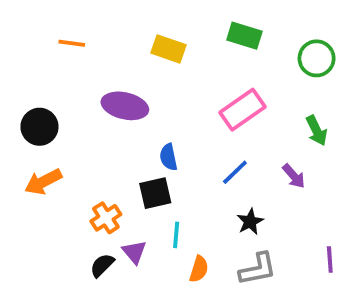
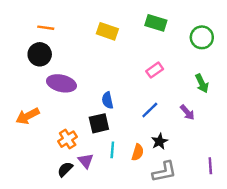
purple ellipse: (125, 106) -> (61, 83), moved
pink rectangle: (243, 110) -> (155, 70), size x0.6
black circle: (39, 127) -> (40, 54), moved
orange semicircle: (199, 269) -> (138, 152), moved

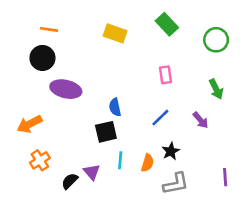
green rectangle: (156, 23) -> (167, 24), turned 30
pink rectangle: (155, 70) -> (166, 75), turned -63
orange cross: (68, 139) -> (40, 160), moved

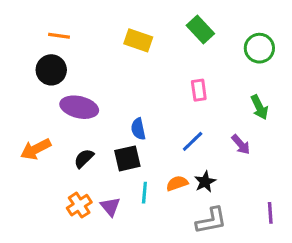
orange cross: (40, 160) -> (79, 205), moved
orange semicircle: (147, 163) -> (177, 183), moved, turned -126
black semicircle: (70, 181) -> (84, 158), moved

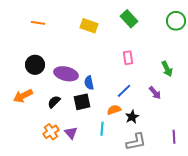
green circle: (259, 48) -> (176, 21), moved
black circle: (51, 70) -> (35, 65), moved
purple ellipse: (79, 107) -> (66, 74), moved
orange semicircle: (177, 183) -> (114, 110), moved
cyan line: (144, 193) -> (102, 129), moved

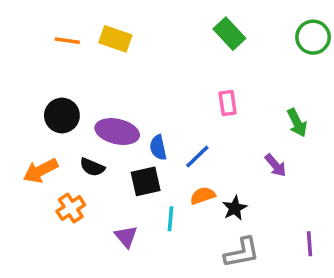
yellow rectangle: (89, 26) -> (115, 39), moved
blue line: (124, 91) -> (197, 156), moved
black semicircle: (54, 102) -> (92, 167), moved, turned -112
cyan line: (102, 129) -> (171, 219), moved
orange cross: (51, 132) -> (71, 208), moved

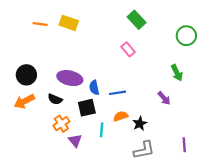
green circle: (313, 37) -> (186, 36), moved
pink rectangle: (228, 103) -> (128, 49), moved, turned -32
black circle: (62, 115) -> (26, 75), moved
blue line: (197, 156) -> (118, 93), turned 35
orange cross: (71, 208) -> (61, 124), moved

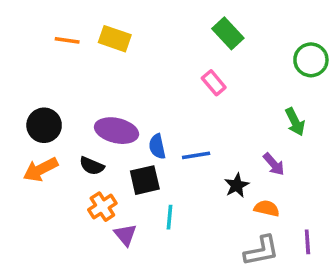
orange semicircle: (121, 116) -> (267, 208), moved, turned 32
black star: (140, 124) -> (237, 185), moved
gray L-shape: (144, 150) -> (261, 251), moved

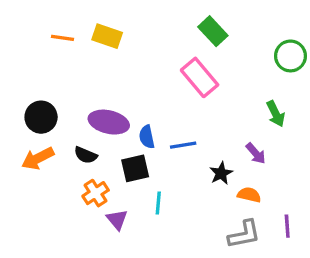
pink rectangle: (214, 83) -> (200, 77), size x1.6

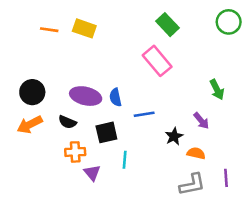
green circle: (290, 56) -> (229, 22), moved
blue semicircle: (147, 137) -> (115, 97), moved
orange cross: (96, 193) -> (75, 152), turned 30

